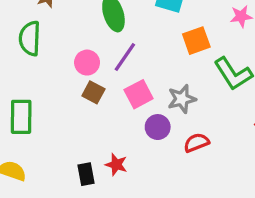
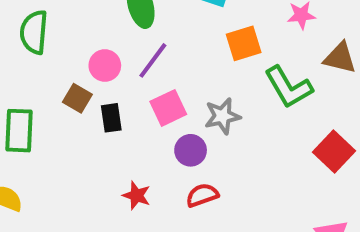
brown square: (93, 92) -> (77, 98), moved
red semicircle: (196, 143) -> (202, 195), moved
black rectangle: (86, 174) -> (111, 118), moved

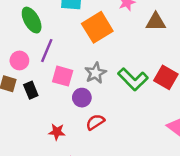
orange square: (244, 43) -> (97, 27), size x1.4
green L-shape: (288, 87) -> (133, 79), moved
pink square: (168, 108) -> (63, 76), turned -35

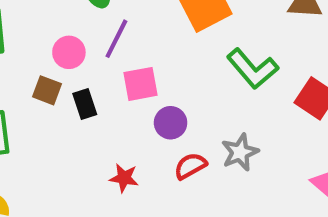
gray star: (95, 73) -> (240, 152), moved
pink square: (63, 76) -> (140, 84), turned -30
green L-shape: (133, 79) -> (252, 69), moved

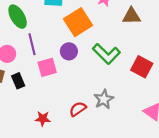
purple line: (116, 39) -> (32, 44), turned -35
purple circle: (171, 123) -> (69, 51), moved

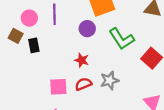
pink square: (47, 67) -> (58, 87), moved
red star: (43, 119) -> (82, 60), moved

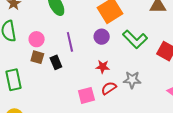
purple line: (54, 14) -> (70, 42), moved
pink circle: (29, 18) -> (37, 39), moved
gray star: (110, 80) -> (132, 80), turned 30

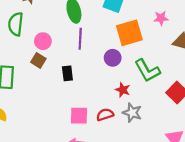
purple line: (70, 42) -> (80, 39), moved
black rectangle: (56, 62) -> (67, 73), moved
red star: (103, 67) -> (123, 90), moved

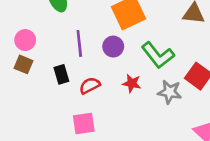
purple line: (80, 39) -> (79, 43), moved
gray star: (132, 113) -> (170, 92), moved
red semicircle: (105, 115) -> (90, 86), moved

